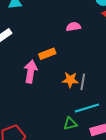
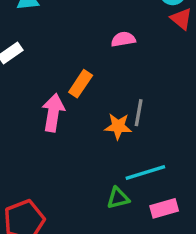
orange rectangle: (47, 54) -> (81, 84), turned -35
gray line: (83, 82) -> (139, 113), moved

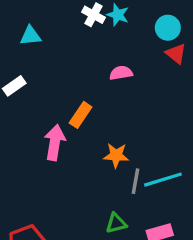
gray line: (139, 113) -> (135, 181), moved
cyan line: (145, 172) -> (163, 180), moved

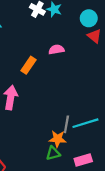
orange rectangle: (81, 115) -> (28, 65), moved
orange star: (116, 155) -> (57, 139), moved

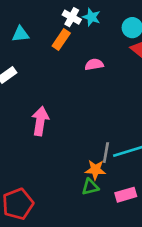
orange rectangle: (28, 65) -> (61, 39), moved

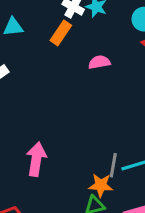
pink arrow: (40, 121) -> (36, 159), moved

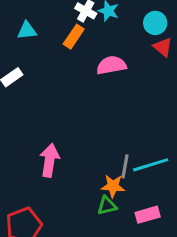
pink semicircle: (99, 62) -> (111, 65), size x1.4

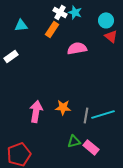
orange star: (113, 186) -> (63, 107), moved
pink rectangle: (148, 215) -> (91, 147), moved, turned 56

